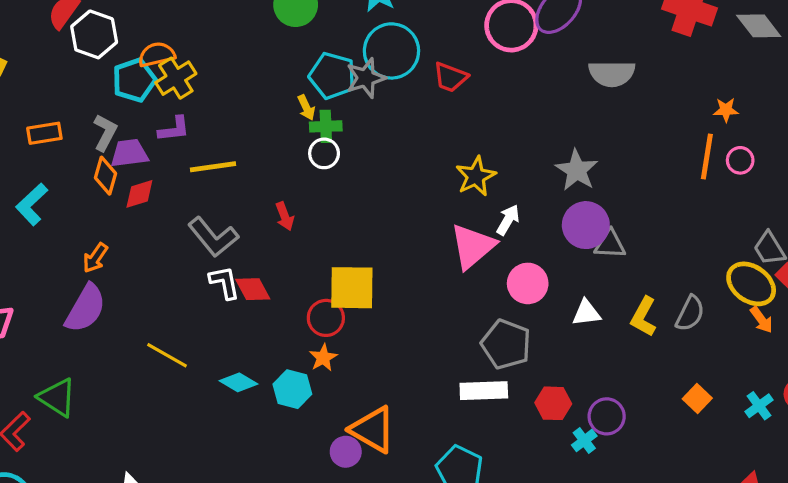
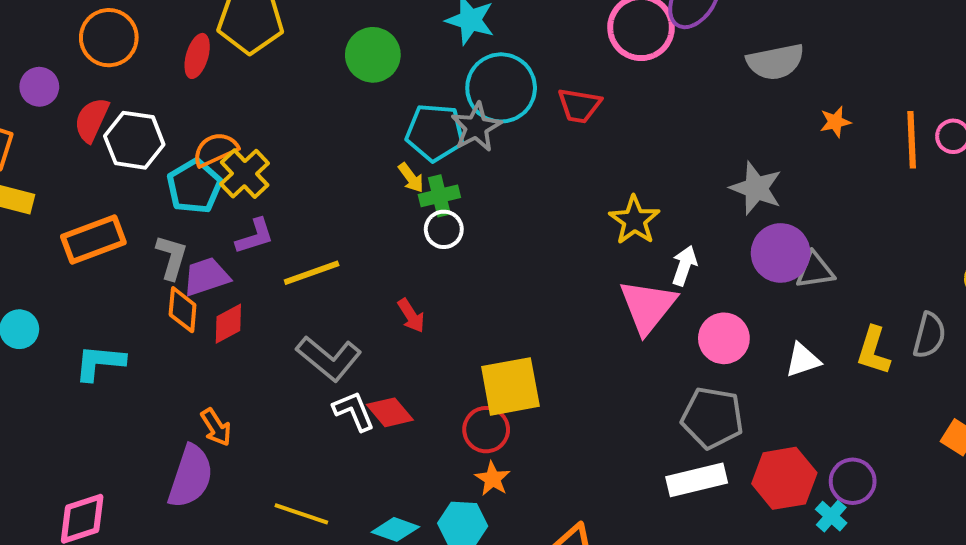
orange star: (726, 110) -> (835, 122), moved
orange rectangle: (44, 133) -> (93, 240), moved, size x1.4
cyan L-shape: (32, 204) -> (100, 363), turned 60
orange arrow: (95, 258) -> (216, 427), moved, turned -56
red hexagon: (553, 403) -> (784, 478), size x1.4

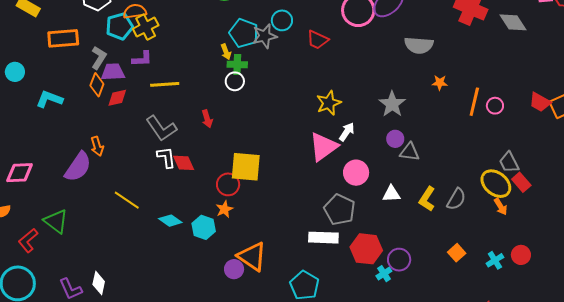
cyan circle: (501, 88) -> (282, 20), size x0.6
purple circle: (781, 253) -> (395, 139), size x0.6

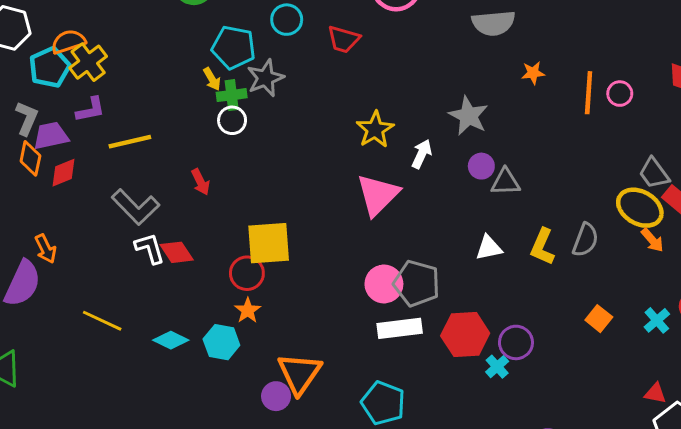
gray star: (265, 36) -> (265, 78), moved
white arrow: (347, 132) -> (422, 154), moved
pink circle: (356, 173) -> (384, 284), moved
orange triangle: (252, 257) -> (299, 373), turned 40

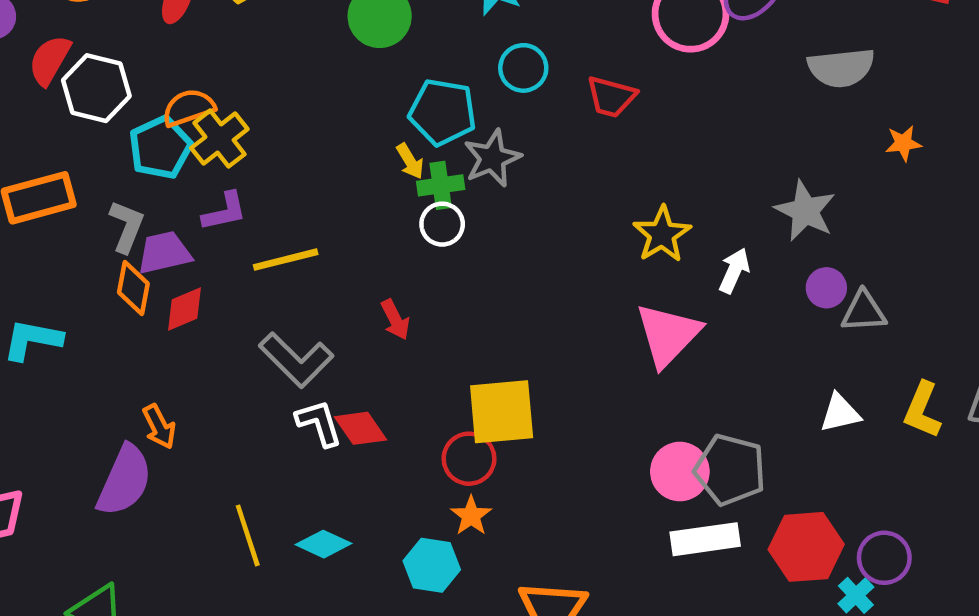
yellow line: (102, 321) -> (248, 535), turned 48
cyan diamond: (171, 340) -> (323, 544), moved

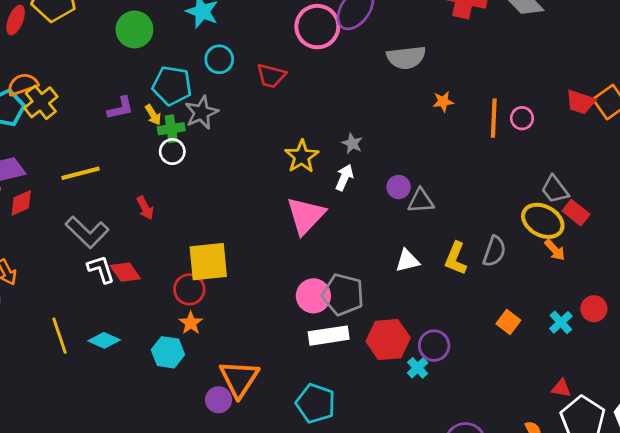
gray star: (805, 211) -> (352, 143), moved, size x0.6
purple L-shape: (224, 212) -> (121, 108), moved

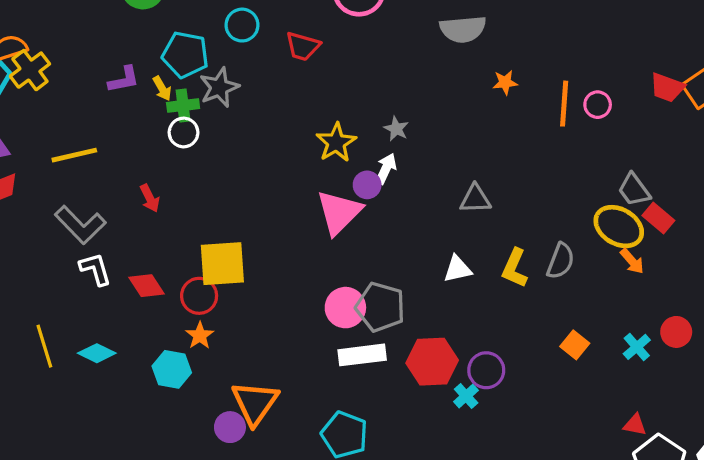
purple circle: (399, 187) -> (367, 185), moved
red diamond: (125, 272) -> (146, 286), moved

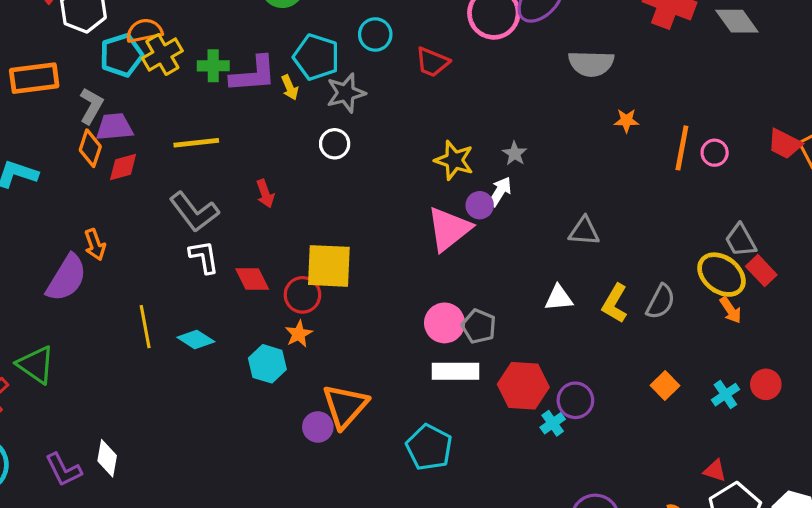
purple L-shape: (124, 80) -> (253, 74), size x1.5
green cross: (183, 106) -> (213, 66), moved
white circle: (184, 132) -> (335, 144), moved
yellow star: (336, 143) -> (454, 160), turned -30
gray pentagon: (380, 307) -> (479, 326), size x0.7

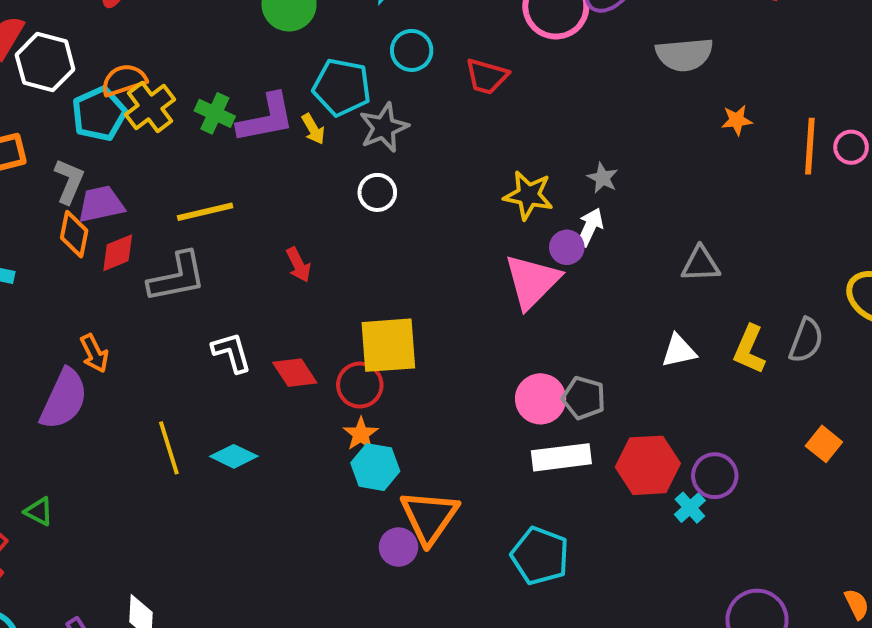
green cross: (213, 66) -> (215, 113), turned 32
gray L-shape: (194, 212) -> (177, 277), moved, turned -57
cyan hexagon: (267, 364) -> (375, 467), moved
green triangle: (36, 365) -> (39, 511), size x0.6

